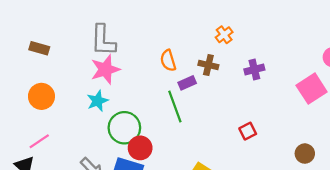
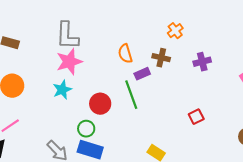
green circle: (124, 128) -> (86, 129), moved, size x0.6
red circle: (140, 148) -> (100, 104), moved

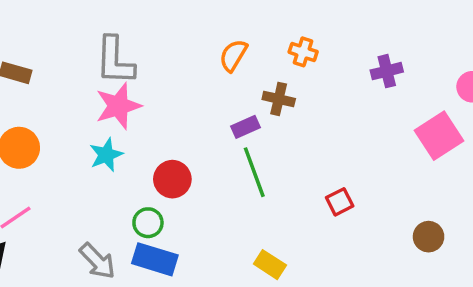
orange cross: (175, 31) -> (303, 52), turned -35
orange semicircle: (125, 54) -> (233, 55), moved, turned 48
purple cross: (202, 62) -> (387, 71), moved
green line: (131, 95) -> (254, 172), moved

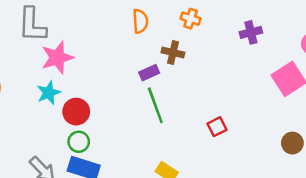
orange semicircle: (233, 55) -> (140, 21), turned 145
gray L-shape: (115, 61) -> (32, 25), moved
red circle: (172, 179) -> (76, 112), moved
brown circle: (429, 237) -> (292, 143), moved

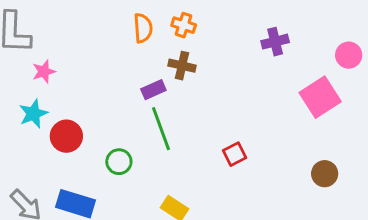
orange cross: (191, 19) -> (184, 25), moved
pink star: (57, 58) -> (44, 72), size x0.6
green circle: (79, 142) -> (119, 162), moved

